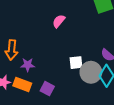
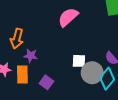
pink semicircle: (59, 21) -> (68, 17), size x1.5
orange rectangle: (22, 85) -> (22, 75), turned 60

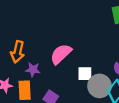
pink semicircle: (68, 17) -> (61, 54), moved

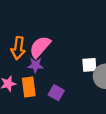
pink semicircle: (61, 54) -> (40, 47), moved

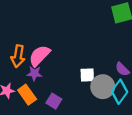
orange rectangle: (29, 87) -> (27, 95), turned -30

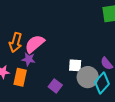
orange rectangle: (27, 95) -> (20, 77), turned 42
purple square: (54, 101) -> (55, 86), moved

